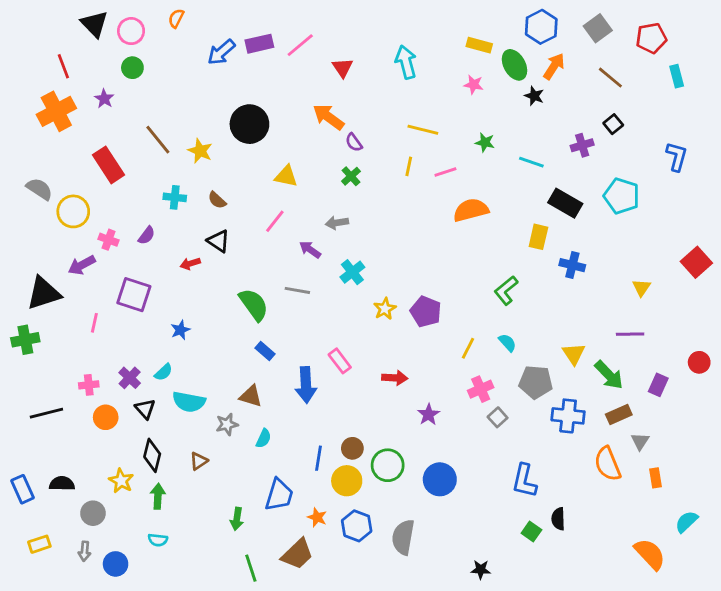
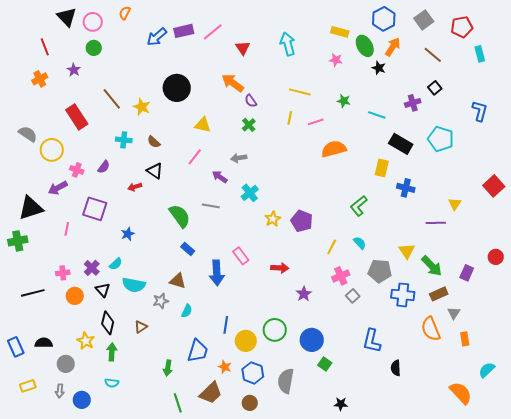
orange cross: (56, 111) -> (40, 79), size x0.6
purple line: (630, 334) -> (436, 223), moved
brown circle: (352, 448) -> (250, 403), moved
green square: (531, 532) -> (325, 364), moved

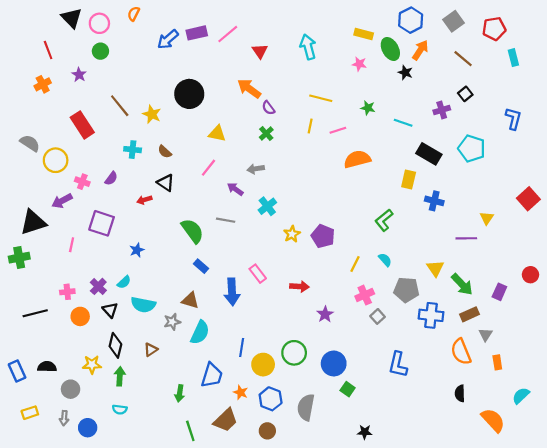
cyan semicircle: (187, 311) -> (200, 332), size x1.6
yellow star: (86, 341) -> (92, 365), turned -30
black semicircle: (396, 368) -> (460, 393), moved

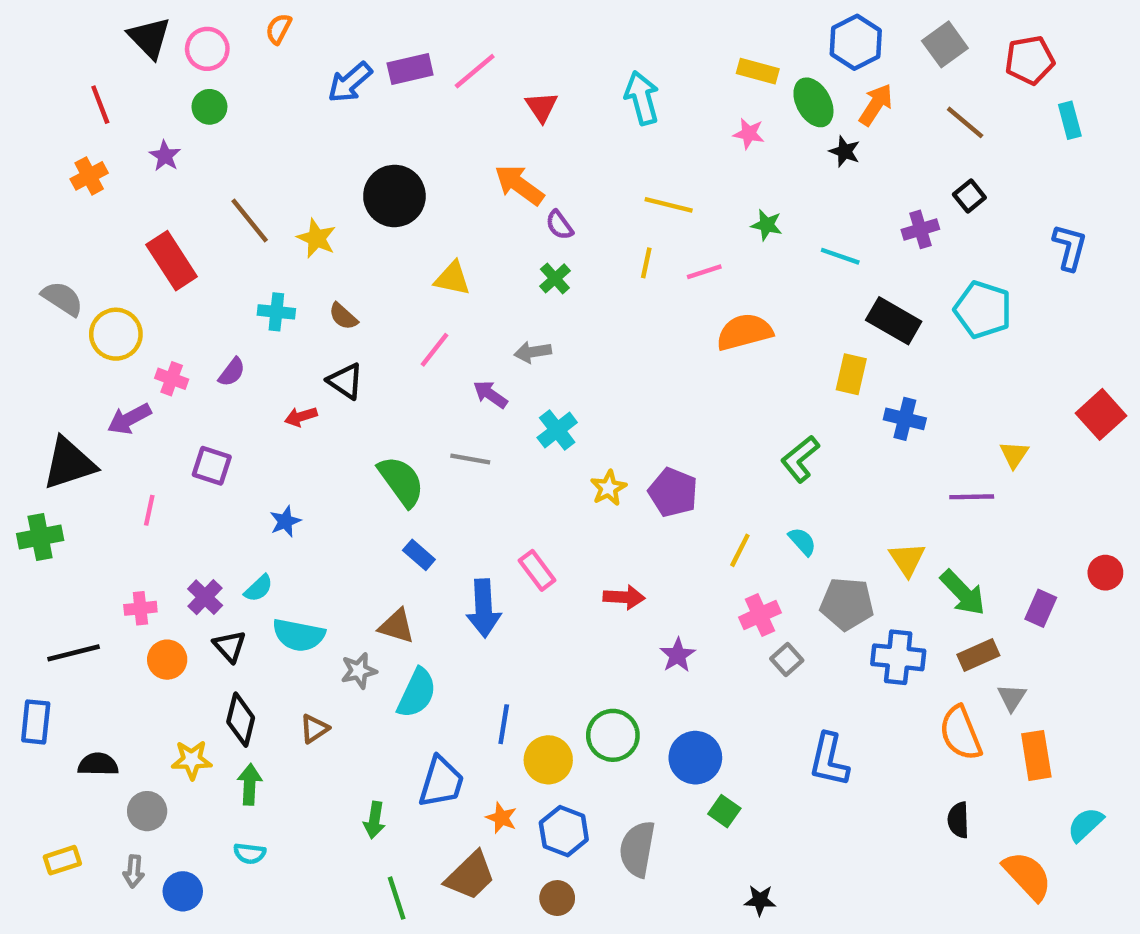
purple square: (102, 223) -> (212, 466), size x0.7
orange rectangle: (497, 362) -> (1036, 755), size x1.5
blue rectangle: (17, 371) -> (36, 722), moved, turned 30

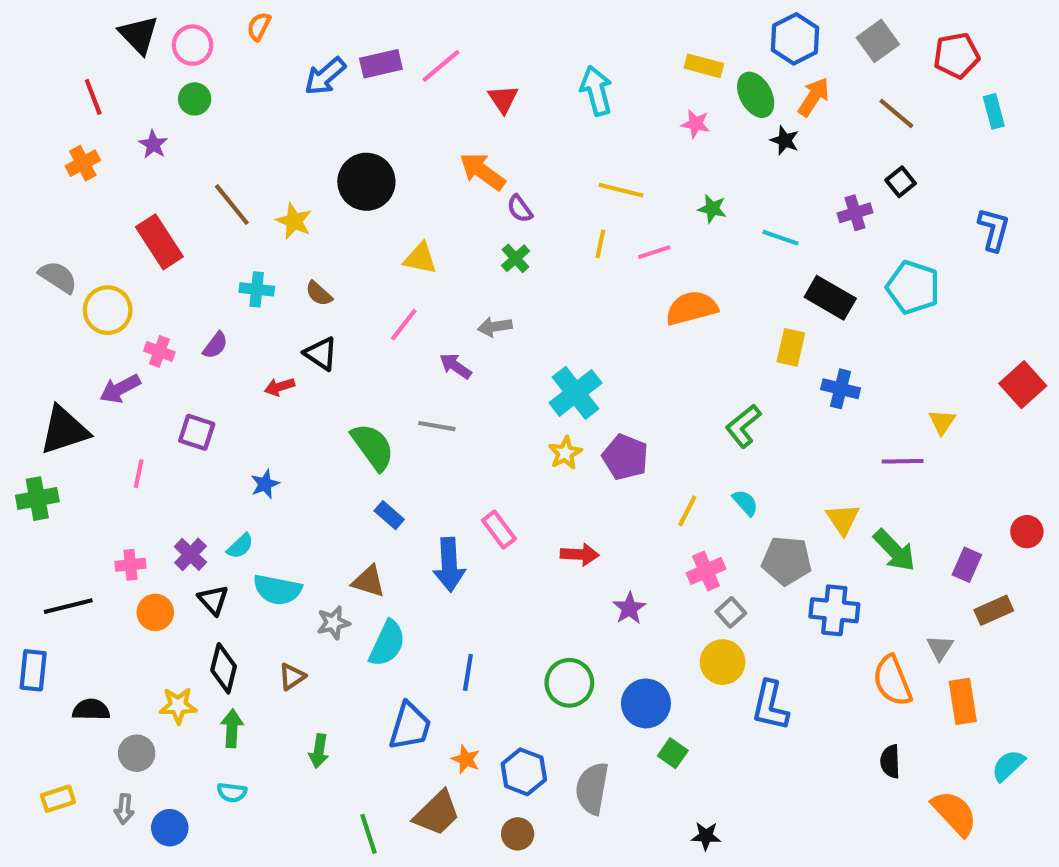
cyan cross: (557, 430) -> (576, 393), moved, size x1.4
brown rectangle: (978, 655) -> (994, 610), moved
yellow circle: (548, 760) -> (723, 662), moved
green arrow: (374, 820) -> (319, 751), moved

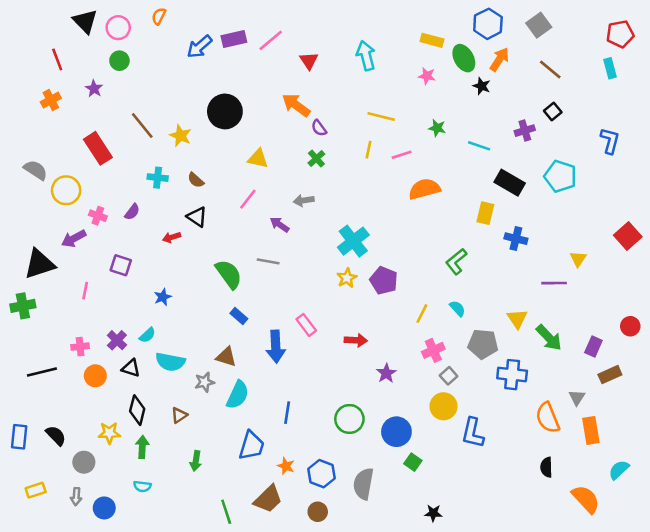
red pentagon: (956, 55) -> (620, 34), moved
black triangle: (213, 600) -> (131, 368), turned -30
blue rectangle: (33, 670) -> (19, 437), moved
black semicircle: (91, 710) -> (56, 436), turned 45

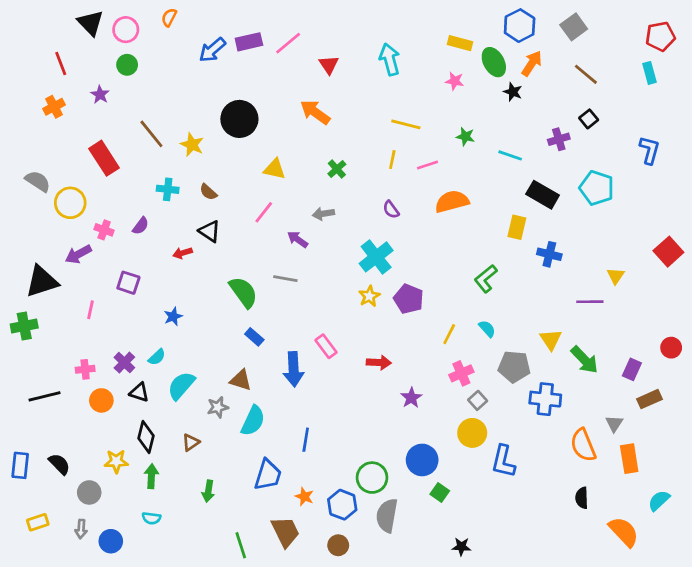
purple semicircle: (319, 128) -> (391, 210), moved
cyan semicircle: (170, 362) -> (181, 386), turned 120
green circle: (349, 419) -> (372, 478), moved
brown trapezoid: (268, 499) -> (285, 532), turned -72

